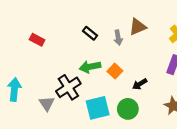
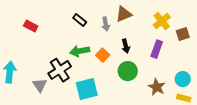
black arrow: (140, 84) -> (126, 46), moved, turned -72
green circle: (128, 109) -> (128, 71), moved

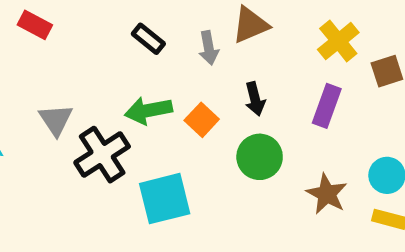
red rectangle: (31, 26) -> (35, 25), moved
gray triangle: (40, 85) -> (56, 120), moved

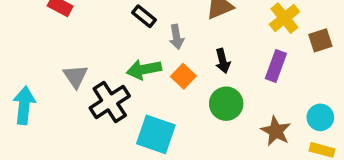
gray arrow: (209, 48) -> (177, 37), moved
cyan square: (165, 199) -> (156, 134), turned 33

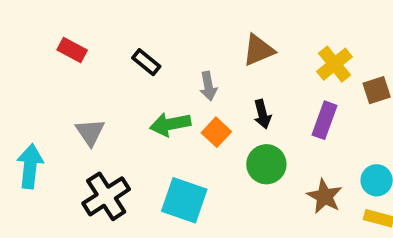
black rectangle: (144, 16) -> (146, 62), moved
black cross: (110, 102) -> (106, 196), moved

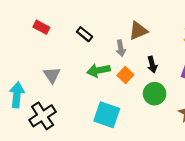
brown triangle: (258, 50) -> (138, 31), moved
black cross: (106, 196) -> (43, 116), moved

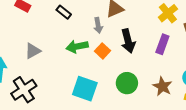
black arrow: (152, 65) -> (128, 41), size x1.5
gray triangle: (52, 75) -> (33, 51), turned 35
green circle: (155, 94) -> (127, 83), moved

